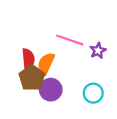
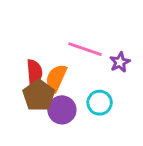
cyan circle: (93, 93) -> (100, 103), moved

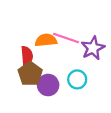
purple star: (120, 62) -> (93, 48), size x1.5
orange semicircle: (56, 78) -> (46, 40), moved, turned 60

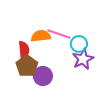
purple star: (93, 48) -> (83, 59), moved
cyan circle: (77, 79) -> (79, 44), moved

